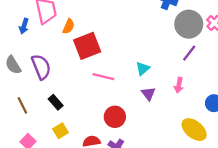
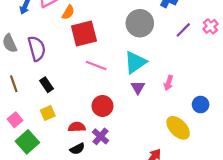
gray circle: (189, 24) -> (140, 23), moved
purple line: (189, 53) -> (183, 30), moved
cyan triangle: (143, 69) -> (135, 62), size x1.6

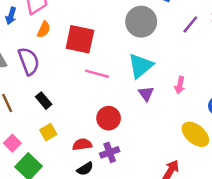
orange semicircle: (68, 12) -> (44, 30), moved
red square: (84, 34) -> (80, 39), turned 32
purple cross: (101, 136) -> (110, 152), turned 35

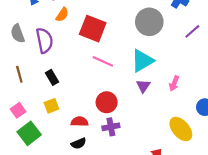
purple cross: (110, 152) -> (111, 127), moved

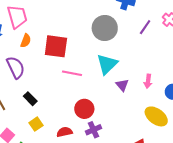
pink arrow: (174, 83) -> (148, 81), moved
purple triangle: (143, 86) -> (122, 85), moved

